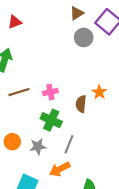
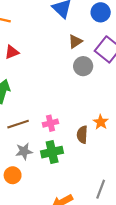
green cross: (51, 120) -> (52, 152), turned -36
gray line: (69, 144) -> (101, 189), moved
gray star: (38, 147) -> (24, 151), moved

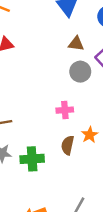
brown triangle: (75, 41) -> (76, 44), turned 32
pink cross: (50, 123) -> (65, 110), moved

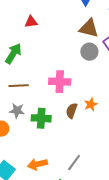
brown triangle: (76, 44) -> (89, 28), size x1.5
pink cross: (65, 110) -> (60, 82), moved, size x1.5

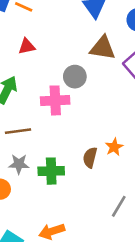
gray circle: (89, 52) -> (75, 77), moved
pink cross: (60, 82) -> (55, 100), moved
gray line: (74, 163) -> (119, 206), moved

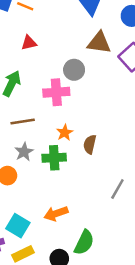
orange star: (114, 147) -> (65, 133), moved
gray star: (19, 164) -> (24, 152), turned -30

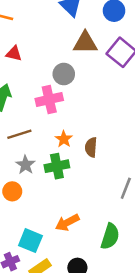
red triangle: (29, 43) -> (14, 54), turned 35
green semicircle: (84, 242) -> (110, 236), moved

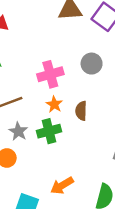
gray circle: (64, 74) -> (92, 64), moved
pink cross: (49, 99) -> (50, 74), moved

